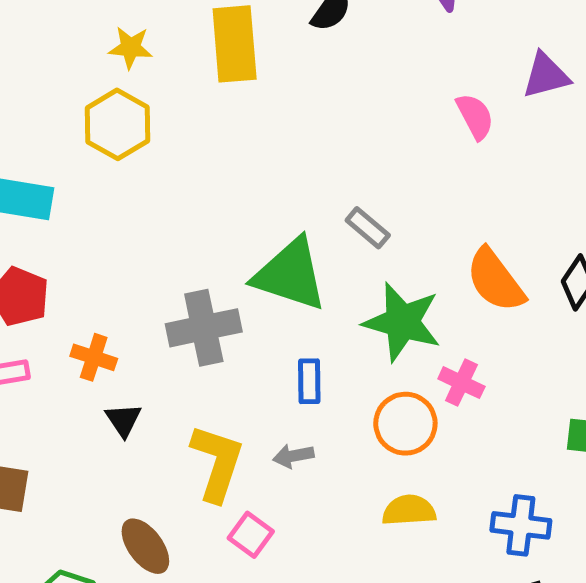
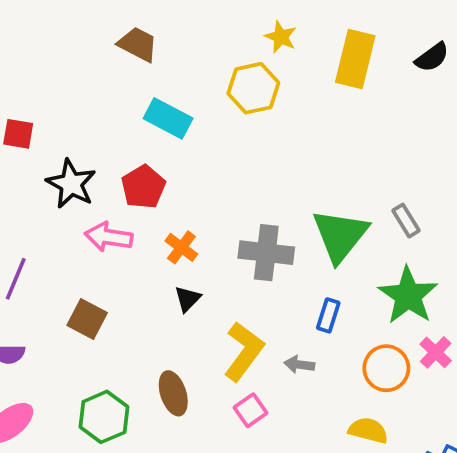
green triangle: (290, 275) -> (340, 235), turned 32

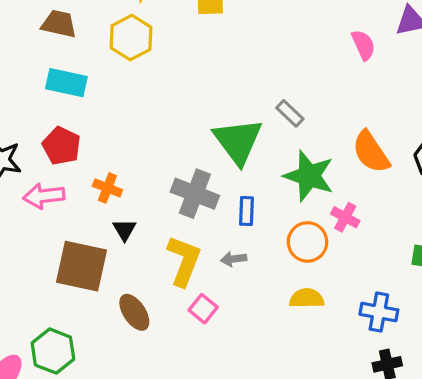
brown trapezoid: (138, 44) -> (59, 24), moved
gray cross: (266, 253) -> (195, 194), moved, turned 30
brown square: (87, 319) -> (81, 266), moved, size x1.6
green hexagon: (104, 417) -> (53, 351), moved

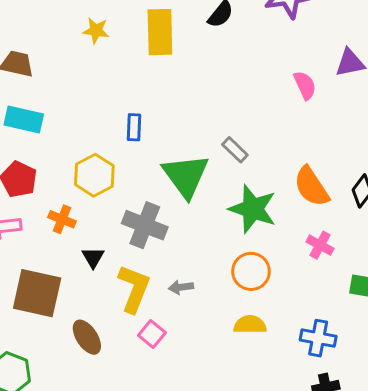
yellow hexagon: (131, 38) -> (94, 175), moved
blue rectangle: (247, 211) -> (134, 127), moved
pink cross: (345, 217) -> (320, 245), moved
black triangle: (124, 230) -> (93, 257), moved

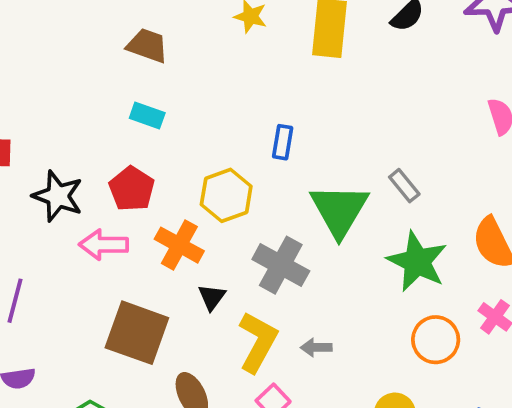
cyan rectangle: (24, 120) -> (147, 115), size x0.7
orange cross: (62, 219) -> (179, 245), size x1.4
orange circle: (251, 271) -> (436, 340), moved

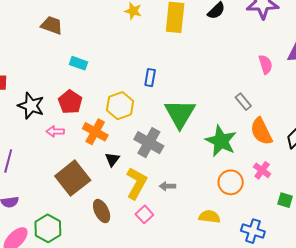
brown trapezoid: (147, 45) -> (52, 25), moved
gray rectangle: (404, 186) -> (243, 102), moved
pink arrow: (104, 245) -> (55, 131), size x0.7
brown square: (137, 333) -> (73, 178), turned 32

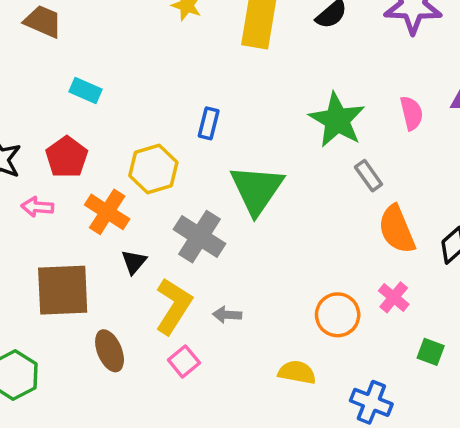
green star: (221, 141) -> (337, 120), moved
brown square: (73, 178) -> (63, 290), turned 32

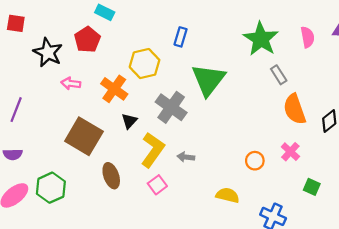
red pentagon: (67, 157) -> (87, 40), moved
brown square: (63, 290) -> (84, 136), turned 30
orange circle: (338, 315) -> (255, 161), size x0.7

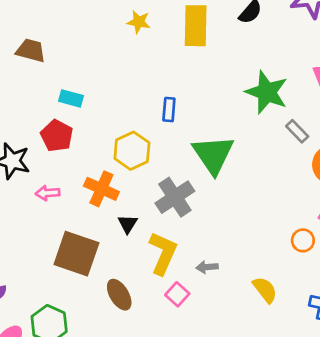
gray cross: (171, 107) -> (175, 197), turned 32
gray arrow: (186, 157) -> (207, 267), moved
orange circle: (255, 161) -> (303, 240), moved
yellow semicircle: (228, 195) -> (265, 290), turned 50

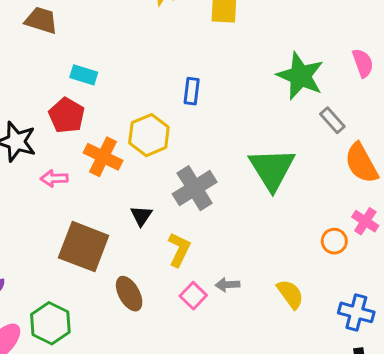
green triangle: (213, 155) -> (272, 169), moved
orange cross: (101, 189) -> (103, 157), moved
yellow L-shape: (163, 253) -> (179, 250), size x0.7
gray arrow: (207, 267) -> (227, 285), moved

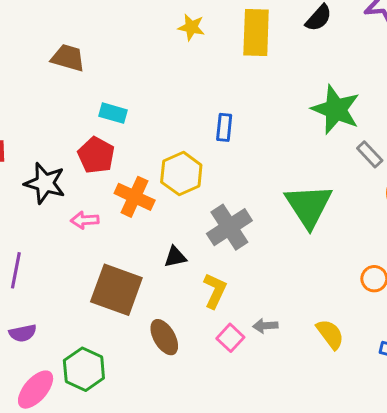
black triangle: (141, 216) -> (175, 257), turned 45

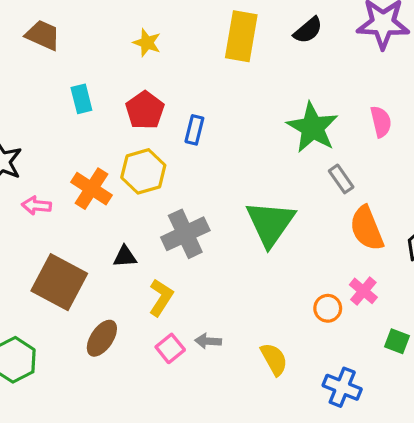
yellow star: (191, 27) -> (147, 43), moved
cyan rectangle: (113, 113) -> (81, 99), turned 52
red pentagon: (96, 155) -> (145, 110), moved
brown ellipse: (164, 337) -> (102, 338), turned 56

